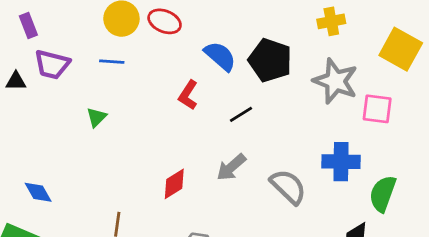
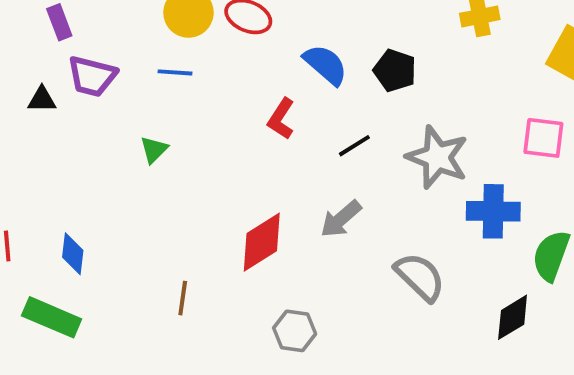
black pentagon: (270, 60) -> (395, 70), size x0.7
gray star: (335, 81) -> (437, 157), moved
red diamond: (174, 184) -> (262, 242), size x1.4
gray semicircle: (288, 187) -> (420, 277), moved
blue diamond: (38, 192) -> (73, 254), turned 36

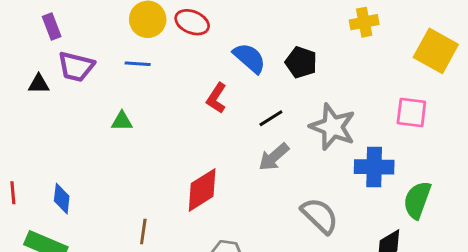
green triangle: (154, 150) -> (122, 121), turned 45
gray arrow: (341, 219) -> (274, 157), moved

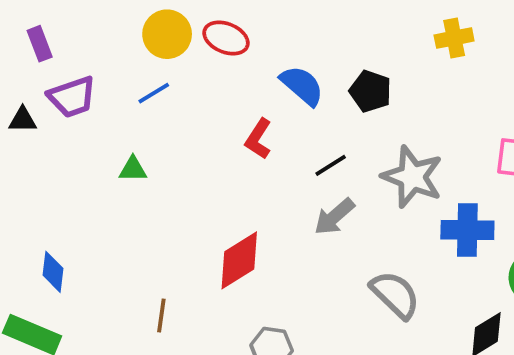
blue line: (138, 64) -> (154, 93), turned -35
purple trapezoid: (76, 67) -> (72, 97), turned -33

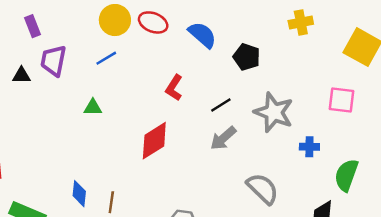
blue semicircle: (302, 86) -> (202, 35), moved
purple trapezoid: (72, 97) -> (53, 61), turned 120
blue cross: (467, 230) -> (309, 147), size x0.6
red diamond: (239, 260) -> (154, 141), moved
blue diamond: (53, 272) -> (79, 194), moved

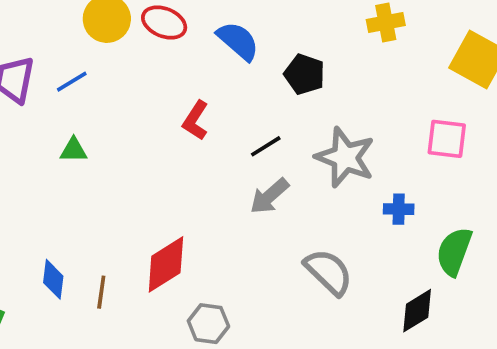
blue line: (106, 58) -> (72, 82), moved
red diamond: (154, 141) -> (166, 264), moved

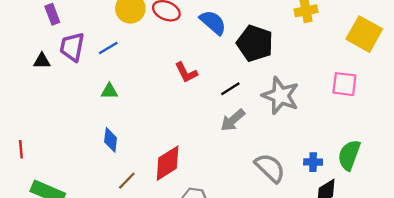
black pentagon: (304, 74) -> (255, 43), size x1.4
red L-shape: (196, 120) -> (186, 72), turned -60
blue cross: (399, 209) -> (313, 162), moved
blue diamond: (53, 279) -> (111, 140), moved
brown line: (101, 292) -> (127, 181), turned 36

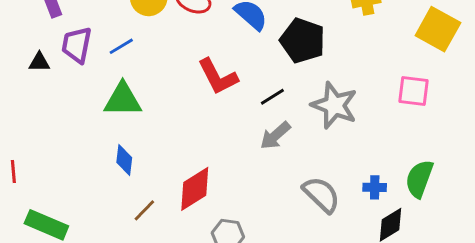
red L-shape: (186, 72) -> (218, 77), size x1.4
green triangle: (109, 91) -> (123, 100), size x1.8

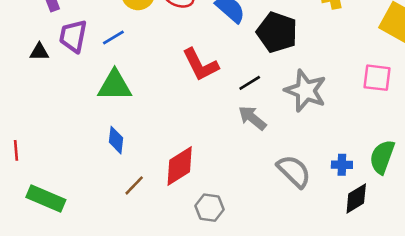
gray arrow: (275, 136) -> (252, 118), turned 80

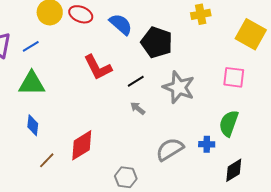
gray arrow: (252, 118) -> (138, 108), size x0.7
green semicircle: (382, 157) -> (229, 123), moved
gray semicircle: (294, 171) -> (170, 149), turned -76
black diamond: (356, 198) -> (234, 170), moved
gray hexagon: (209, 208) -> (126, 177), moved

